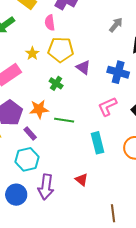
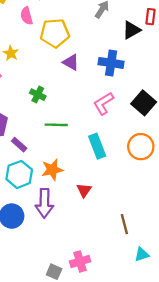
yellow pentagon: (61, 50) -> (55, 33), moved
green cross: (56, 83) -> (38, 95), moved
orange star: (39, 109) -> (52, 170), moved
red triangle: (82, 180) -> (84, 190), turned 32

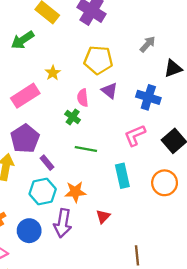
pink semicircle: (27, 16) -> (83, 98), moved

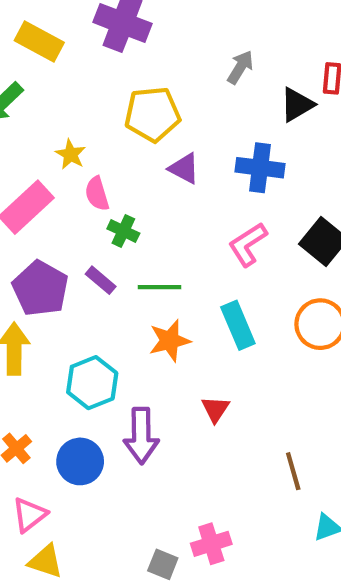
pink semicircle: (83, 98) -> (97, 194), moved
purple rectangle: (47, 163) -> (101, 280), moved
orange star: (75, 192) -> (170, 341), moved

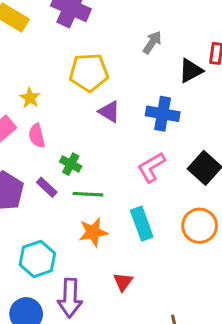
pink semicircle: (97, 194) -> (37, 136), moved
green cross: (123, 231) -> (71, 164), moved

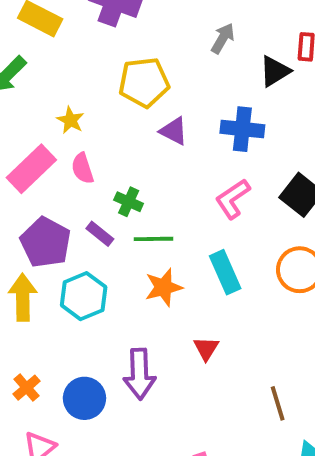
cyan hexagon: (37, 259) -> (84, 296), moved

